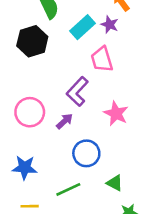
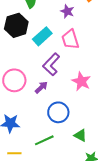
purple star: (110, 25) -> (67, 11), moved
cyan rectangle: (83, 27) -> (42, 36), moved

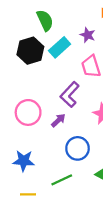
cyan rectangle: (42, 36) -> (60, 47), moved

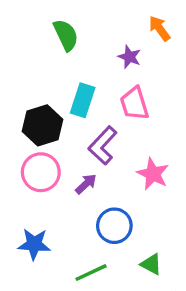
cyan rectangle: (60, 47) -> (83, 100), moved, turned -30
black hexagon: (30, 51) -> (42, 125), moved

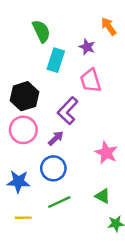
cyan rectangle: (83, 100) -> (56, 60), moved
pink star: (153, 174) -> (106, 153), moved
blue circle: (114, 226) -> (53, 168), moved

